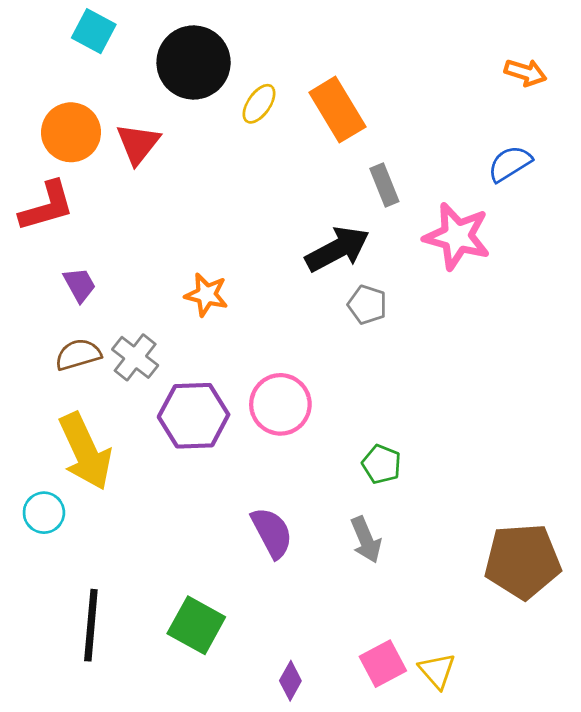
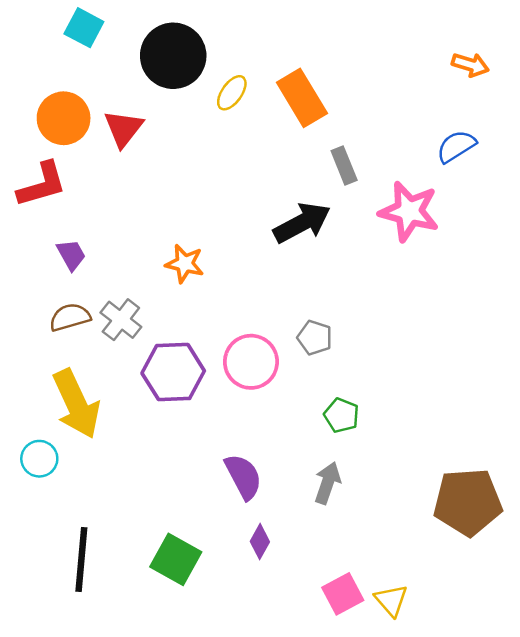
gray pentagon: (367, 305) -> (315, 338), moved
gray arrow: (366, 540) -> (327, 483), turned -138
purple diamond: (290, 681) -> (260, 542), moved

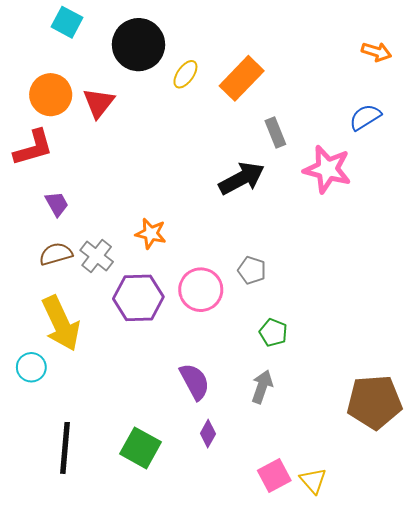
orange rectangle: (302, 98) -> (242, 78), turned 75
orange star: (185, 264) -> (151, 234), moved

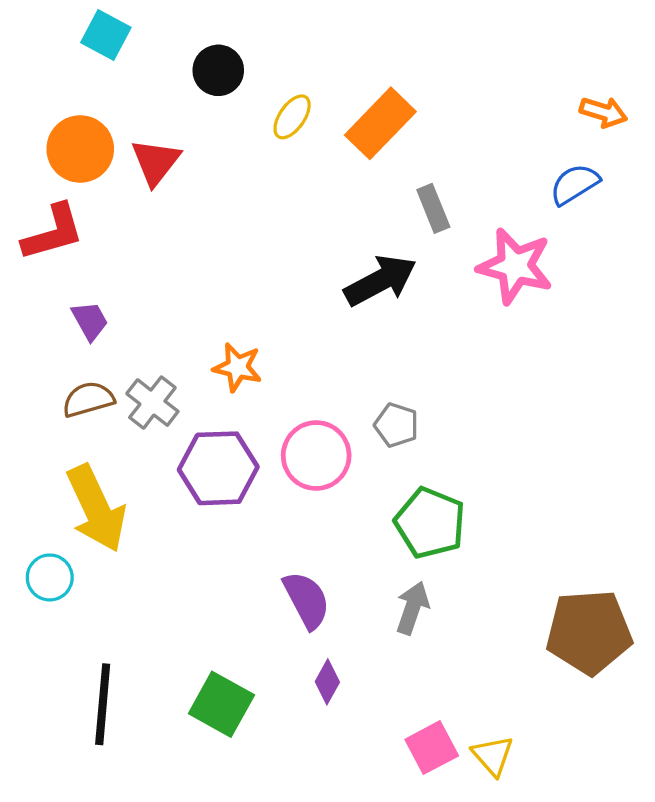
black circle: (138, 45) -> (218, 70), size x0.6
orange arrow: (376, 52) -> (603, 112), moved
green pentagon: (273, 333) -> (430, 523), size x1.6

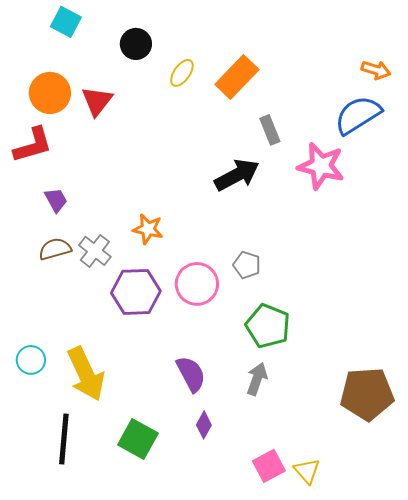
blue semicircle: (575, 184) -> (358, 115), size x1.5
yellow arrow: (96, 508) -> (86, 374), moved

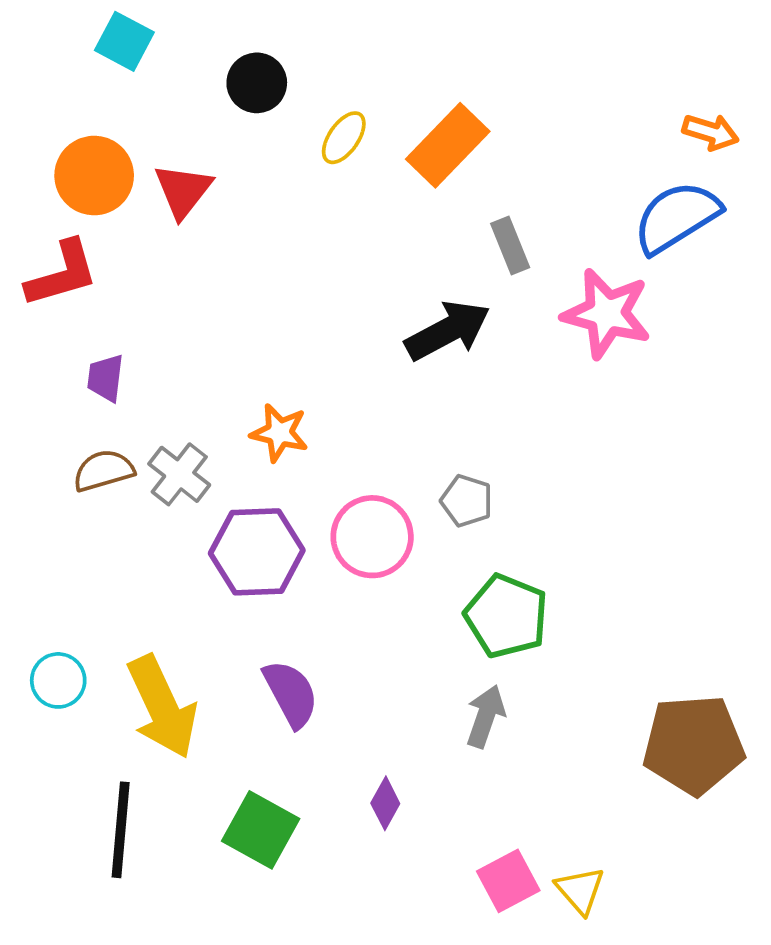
purple trapezoid: (56, 200) -> (105, 378), turned -144
purple semicircle: (191, 374) -> (291, 694), moved

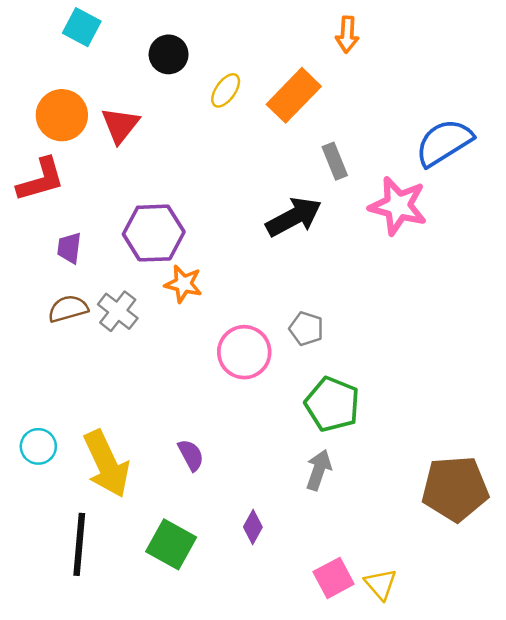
orange arrow: (711, 132) -> (347, 35), moved, turned 76
purple hexagon: (257, 552) -> (154, 233), moved
purple semicircle: (291, 694) -> (191, 455), size x0.7

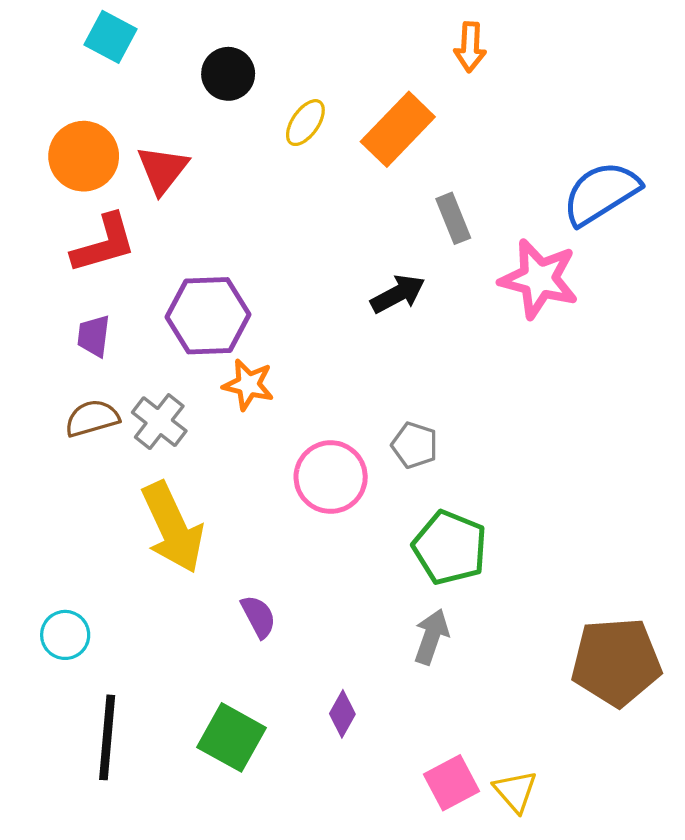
red L-shape: (41, 180) -> (104, 244), moved
black arrow: (294, 217) -> (398, 294), size x0.7
cyan circle: (38, 446) -> (65, 635), moved
yellow arrow: (107, 464) -> (173, 527), moved

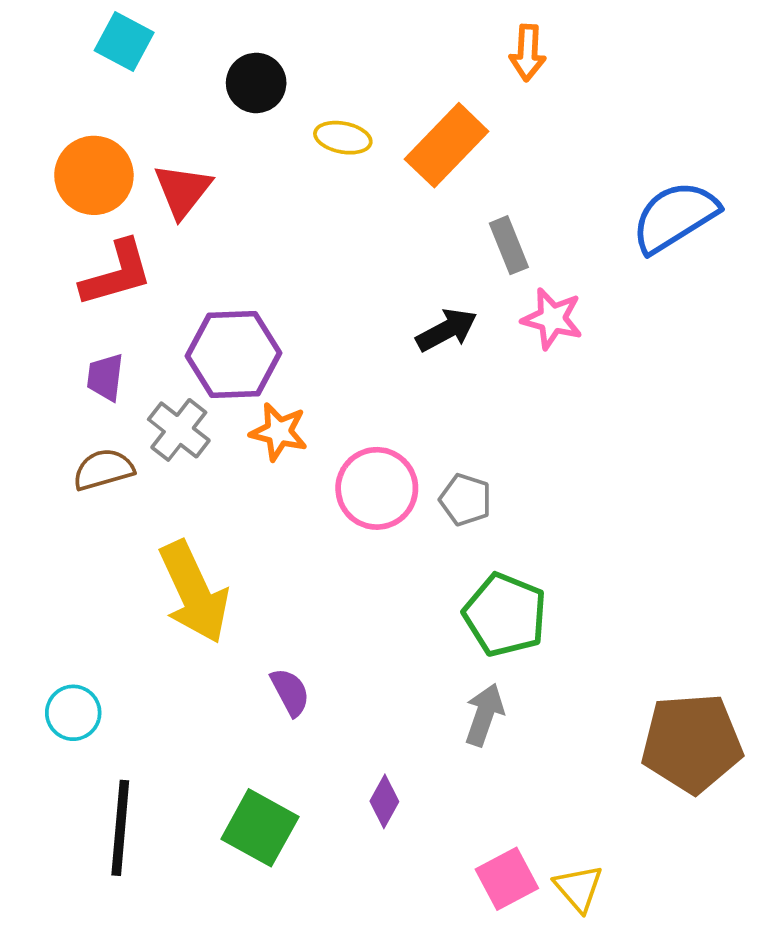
yellow ellipse: (305, 123) -> (343, 138), turned 66
pink star: (539, 279) -> (552, 319), moved, size x0.7
gray cross: (159, 422) -> (179, 430), moved
pink circle: (331, 477) -> (377, 488), moved

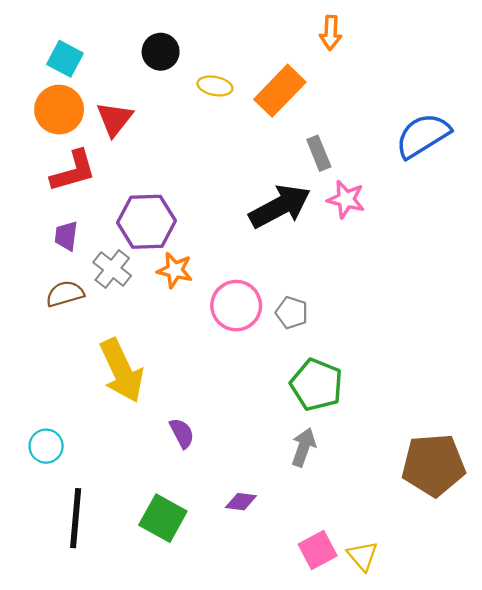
cyan square: (124, 41) -> (65, 59), moved
black arrow: (447, 330) -> (280, 206), size x1.6
purple diamond: (384, 801) -> (241, 502), turned 68

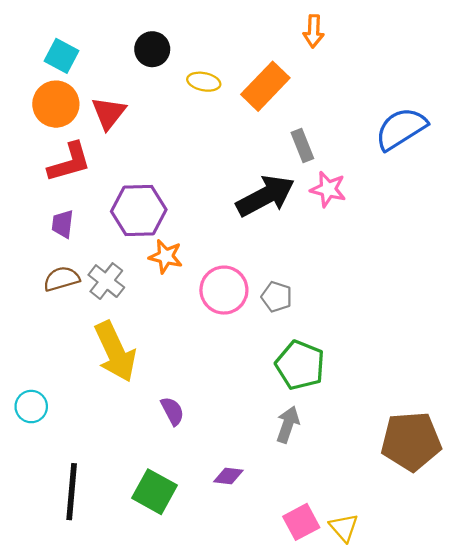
gray cross: (112, 269) -> (106, 281), moved
cyan circle: (46, 446) -> (31, 407), moved

